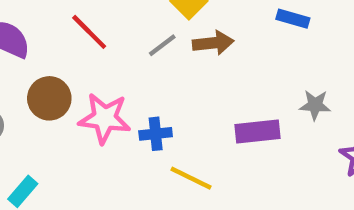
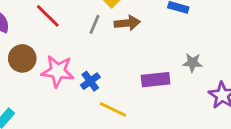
gray line: (162, 45) -> (95, 24), turned -30
blue cross: (156, 134) -> (90, 81), turned -30

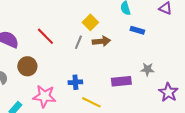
pink star: (58, 71) -> (44, 96), moved
blue cross: (90, 81) -> (75, 82), turned 32

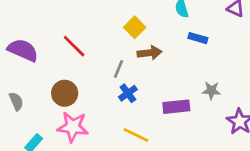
gray line: (78, 42) -> (118, 69), moved
brown circle: (27, 66) -> (65, 93), moved
blue cross: (75, 82) -> (128, 93), moved, turned -32

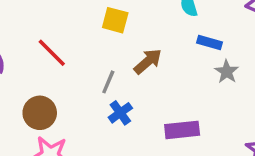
yellow square: (135, 27) -> (115, 20), moved, turned -30
brown arrow: (149, 53) -> (148, 61), turned -35
gray star: (211, 91) -> (227, 72), moved, turned 30

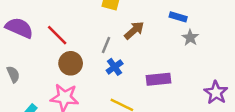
red line: (52, 53) -> (57, 35), moved
brown circle: (40, 113) -> (71, 63), moved

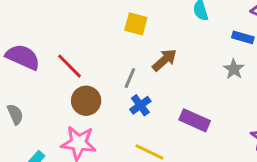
blue rectangle: (178, 17) -> (243, 37), moved
purple rectangle: (159, 79) -> (195, 120), turned 30

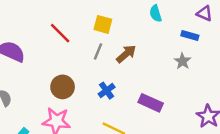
red line: (70, 66) -> (60, 33), moved
gray line: (130, 78) -> (98, 51), moved

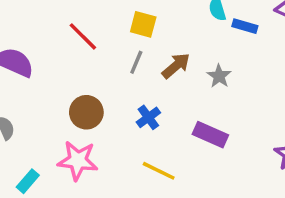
blue rectangle: (190, 35) -> (245, 26), moved
gray star: (182, 61) -> (219, 76), moved

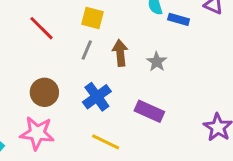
brown arrow: (176, 66) -> (120, 53), turned -55
blue cross: (148, 117) -> (97, 97), size x1.4

